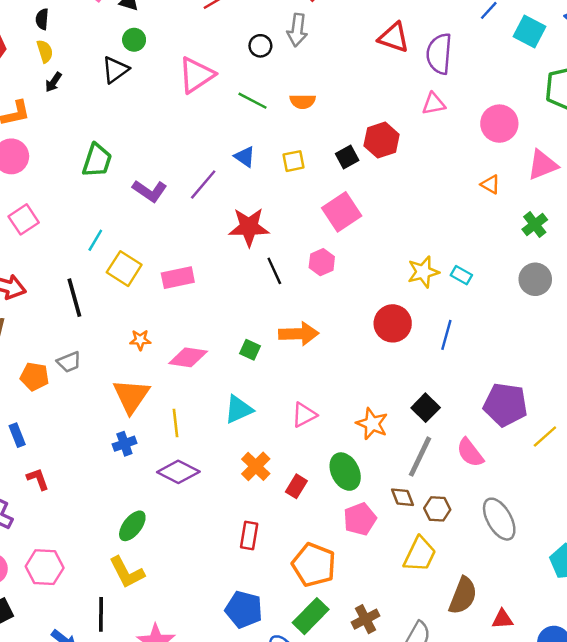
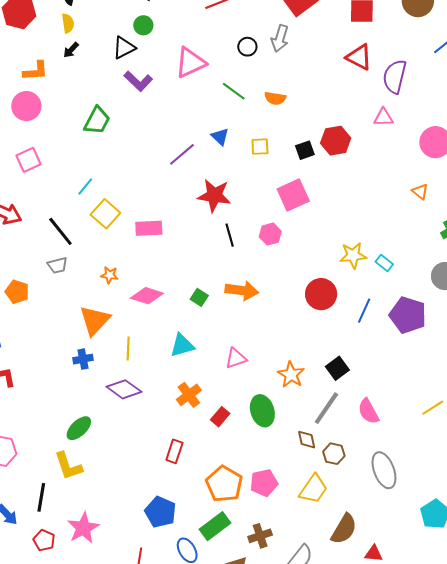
purple L-shape: (150, 191) -> (138, 81), moved
black line: (74, 298) -> (60, 231), turned -32
gray trapezoid: (69, 362) -> (57, 265), moved
purple pentagon: (505, 405) -> (408, 315), moved
pink pentagon: (360, 519) -> (264, 483), moved

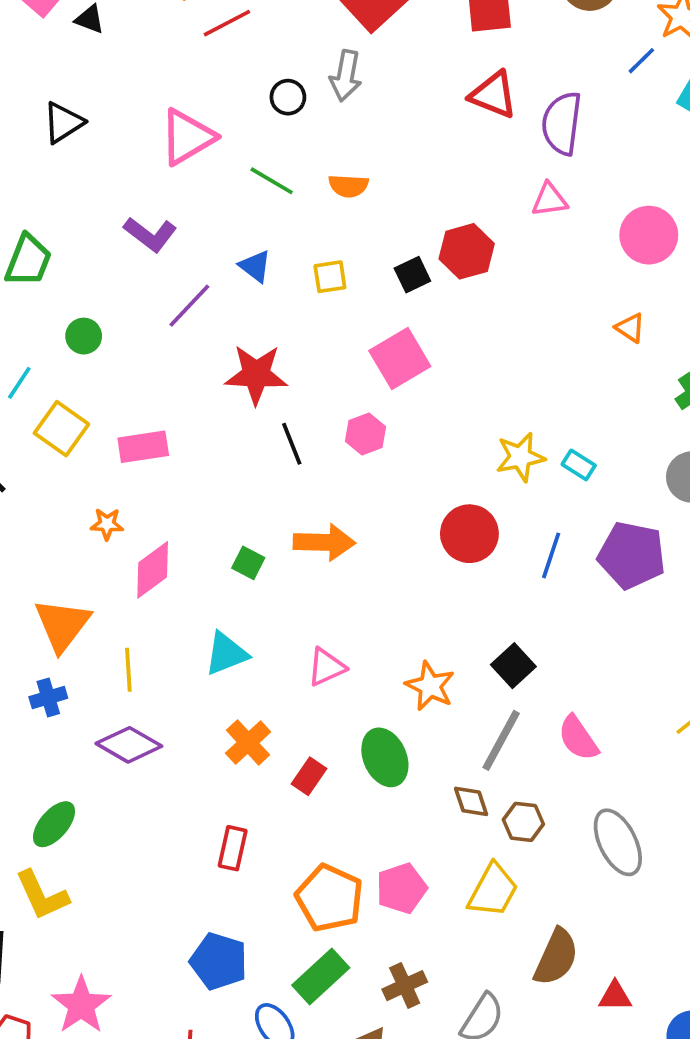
green circle: (143, 25) -> (84, 336), moved
purple L-shape: (138, 81) -> (150, 234), moved
orange star: (110, 275) -> (107, 524), moved
pink diamond: (147, 296) -> (153, 570), turned -48

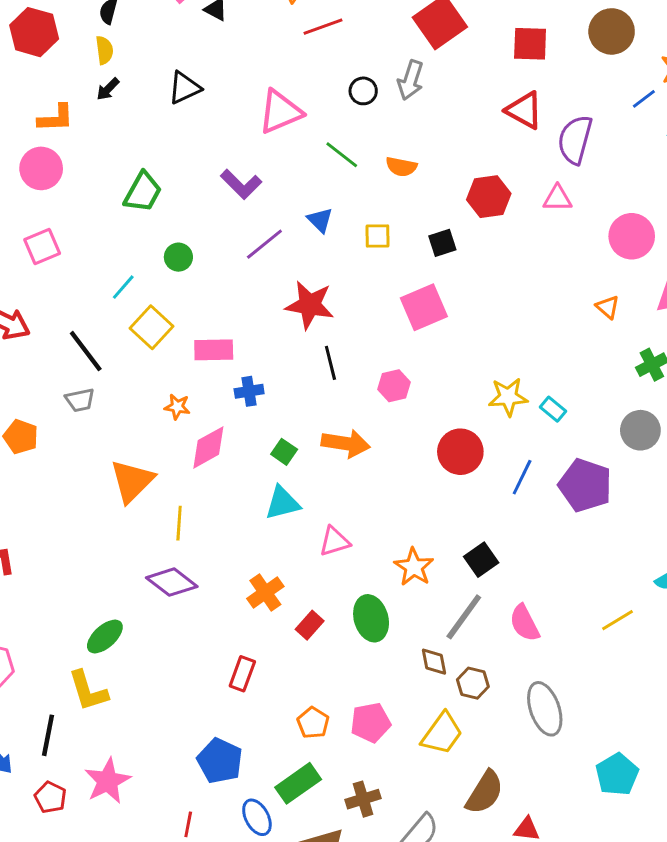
red hexagon: (467, 251) -> (489, 197), moved
pink hexagon: (365, 434) -> (394, 386), moved
cyan triangle: (226, 654) -> (282, 503), moved
blue cross: (48, 697) -> (249, 391), moved
orange pentagon: (330, 898) -> (313, 723), size x0.6

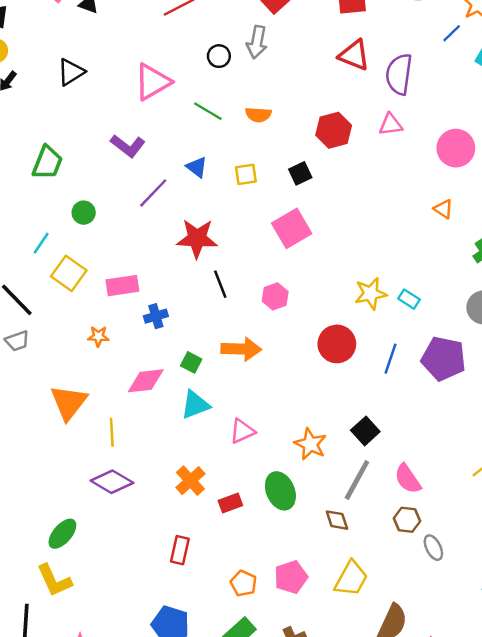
pink diamond: (208, 447) -> (146, 381), moved, turned 30
red rectangle: (310, 625) -> (230, 503), turned 35
brown hexagon: (473, 683) -> (407, 520), moved
gray ellipse: (545, 709) -> (433, 548), size x0.6

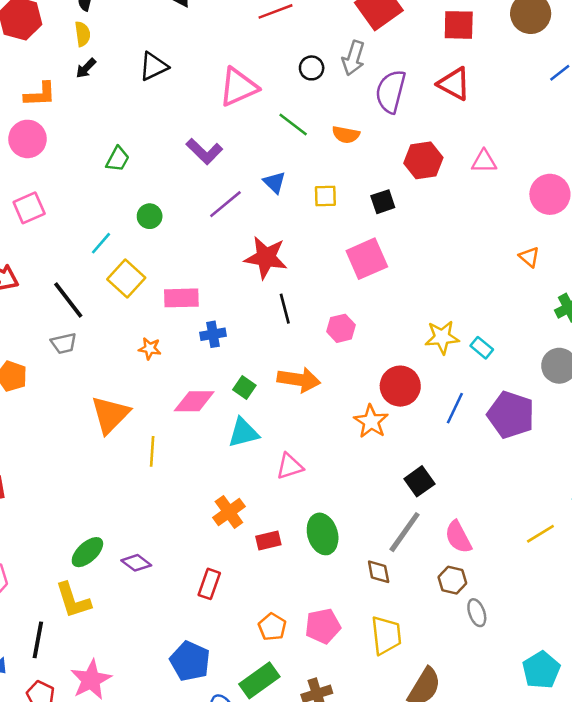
purple semicircle: (399, 74) -> (391, 91), moved
green trapezoid: (47, 163) -> (118, 159), size x0.7
orange star: (310, 444) -> (371, 421), moved
purple diamond: (112, 482) -> (136, 563), moved, size x0.7
yellow trapezoid: (351, 579) -> (386, 635), turned -42

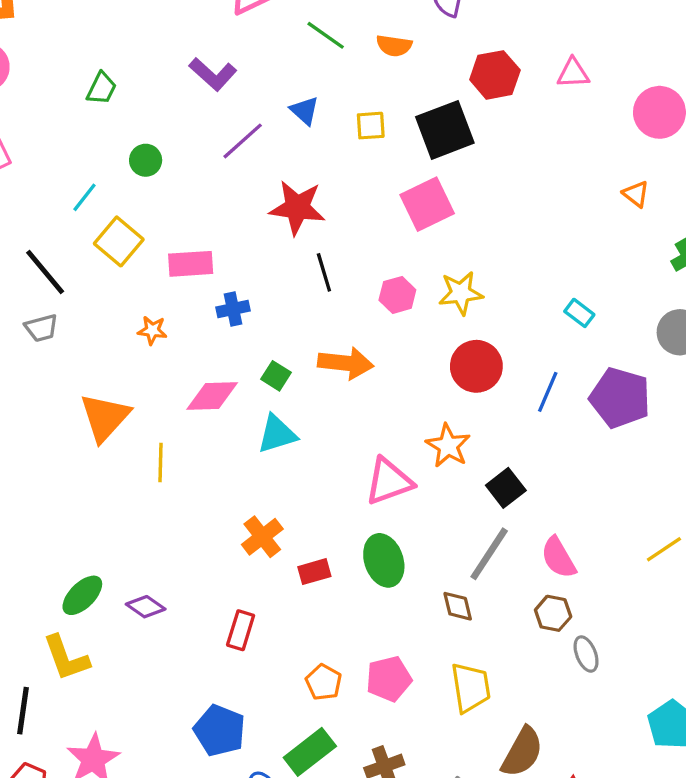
black square: (383, 202) -> (445, 130), size x1.8
yellow star: (442, 337) -> (461, 293), moved
orange star: (371, 421) -> (448, 446), moved
pink triangle: (290, 466) -> (389, 481), moved, size x1.4

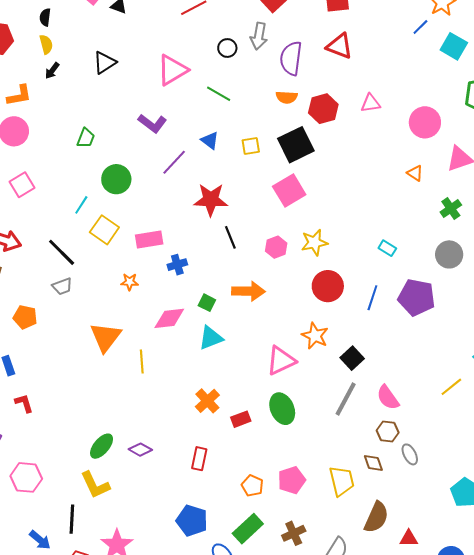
orange semicircle: (394, 46) -> (287, 97), moved
green circle: (146, 160) -> (116, 179), size x1.5
brown diamond: (458, 606) -> (373, 463), moved

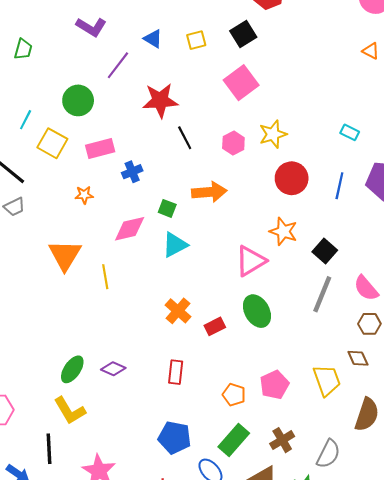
black square: (296, 145) -> (243, 34), size x0.7
green circle: (116, 179) -> (78, 100), moved

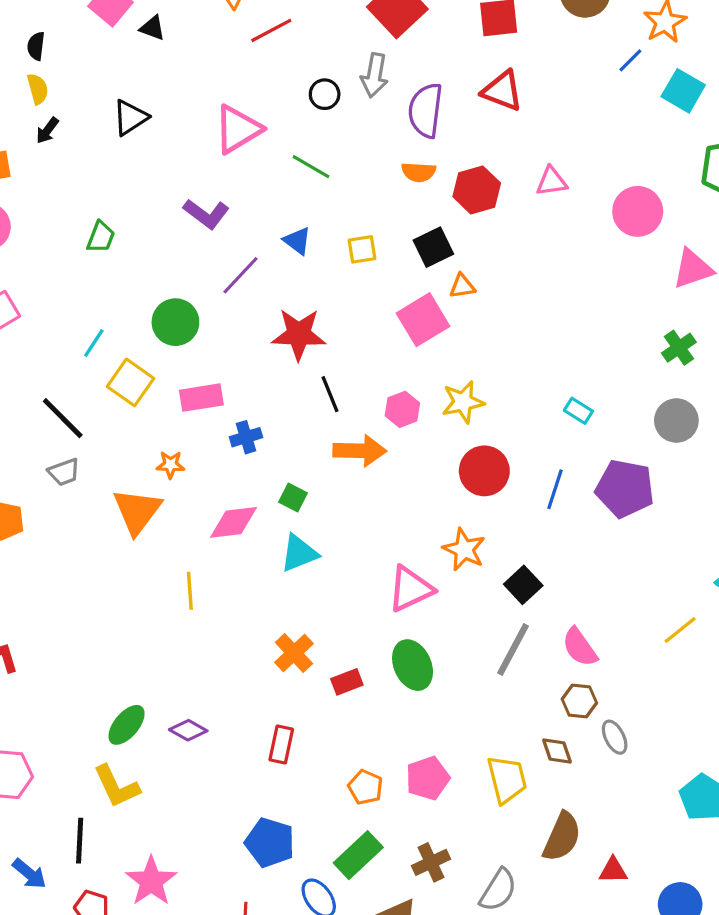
orange triangle: (371, 51) -> (462, 286), moved, turned -42
orange arrow: (209, 192) -> (360, 451), moved
orange triangle: (65, 255) -> (137, 511), moved

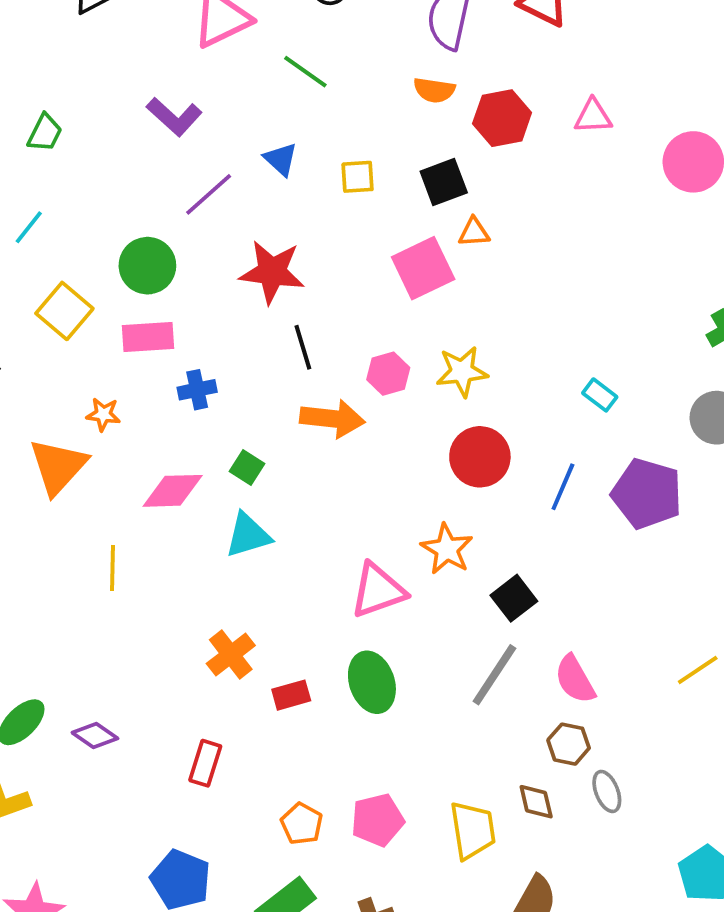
green circle: (175, 322) -> (147, 266), moved
cyan line: (94, 343) -> (29, 227), moved

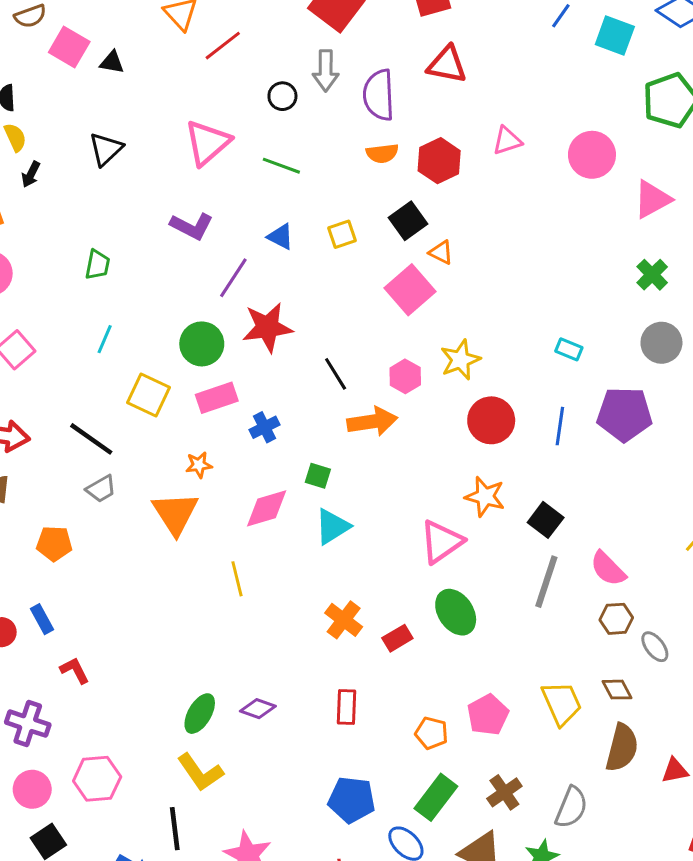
orange triangle: (474, 232) -> (441, 252), turned 45
red star: (272, 272) -> (267, 327), moved
brown diamond: (536, 802) -> (617, 690), moved

